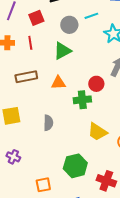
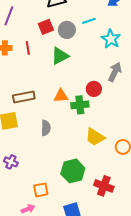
red square: (36, 18) -> (46, 27), moved
brown rectangle: (26, 77) -> (24, 97), moved
orange triangle: (58, 83) -> (61, 96), moved

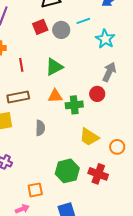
red line: (28, 48) -> (21, 65), moved
green triangle: (60, 56) -> (54, 67), moved
red circle: (94, 89) -> (97, 94), moved
red cross: (104, 186) -> (98, 174), moved

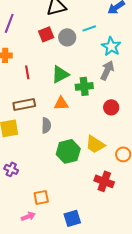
gray arrow: (109, 72) -> (107, 70), moved
red circle: (97, 94) -> (111, 107), moved
green cross: (74, 105) -> (84, 86), moved
gray semicircle: (40, 128) -> (46, 125), moved
green hexagon: (67, 171) -> (68, 151), moved

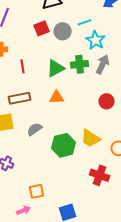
cyan star: (111, 46) -> (96, 40), moved
green cross: (84, 86) -> (80, 64), moved
gray semicircle: (46, 125) -> (35, 129), moved, turned -126

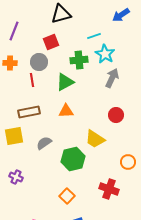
gray circle: (63, 31) -> (39, 62), moved
green cross: (80, 64) -> (79, 60), moved
yellow trapezoid: (91, 138) -> (95, 139), moved
orange square: (37, 191) -> (67, 196), moved, turned -35

